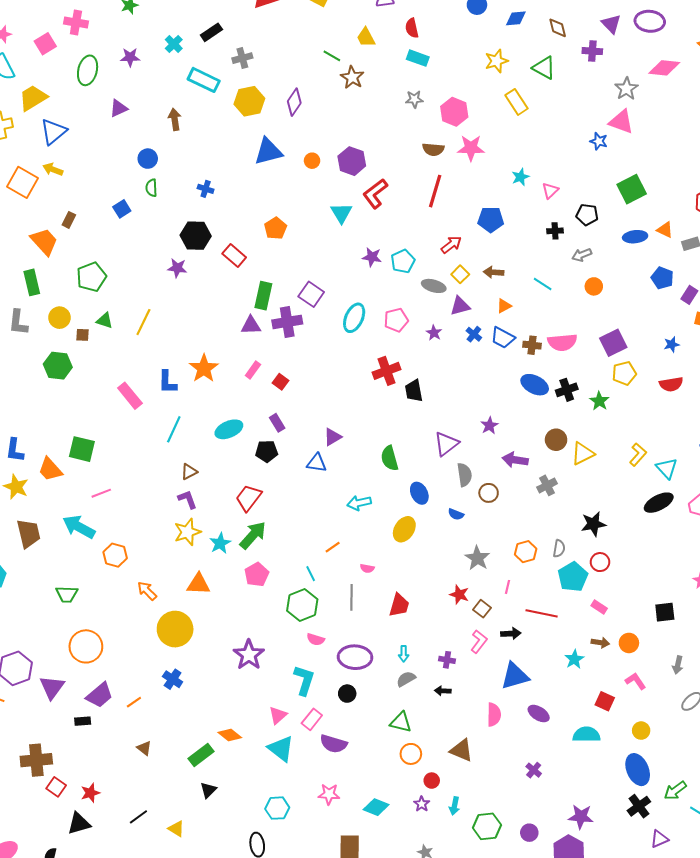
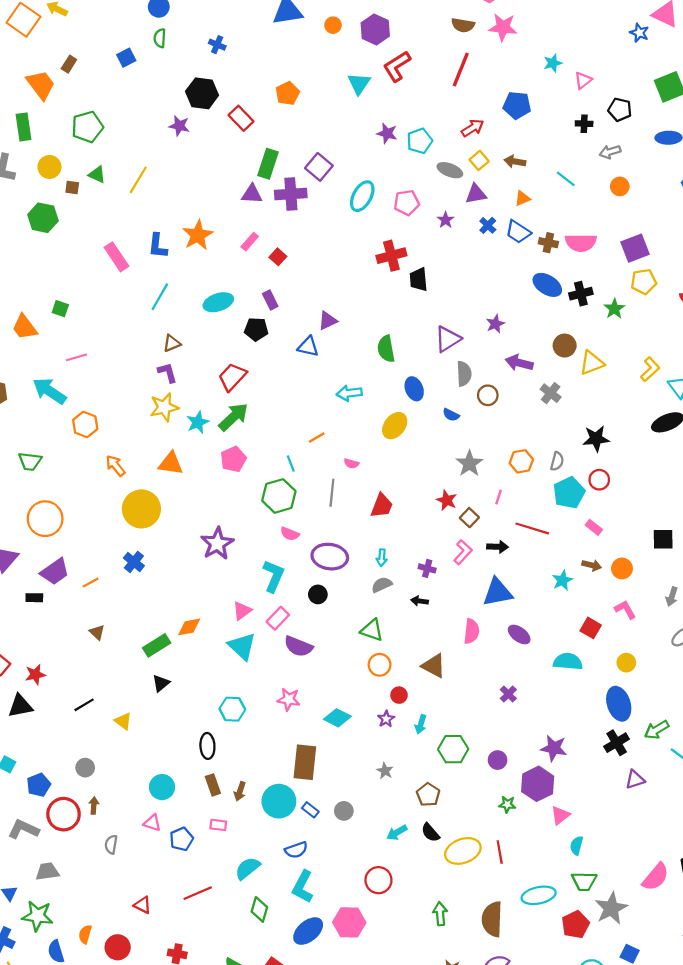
green square: (82, 449) -> (60, 309), size x0.6
gray cross: (547, 485) -> (551, 393), turned -30
orange diamond: (230, 735) -> (189, 627), turned -55

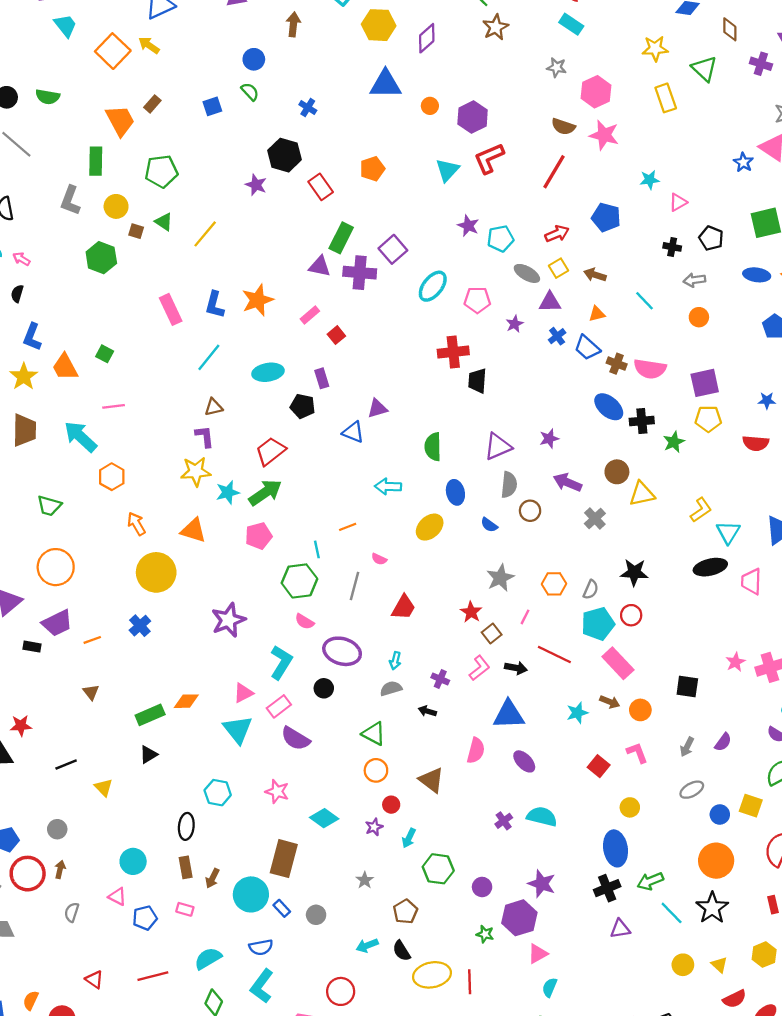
green semicircle: (160, 38) -> (250, 92), turned 126
pink rectangle: (594, 527) -> (618, 663), size x1.8
cyan semicircle: (568, 662) -> (542, 817), moved

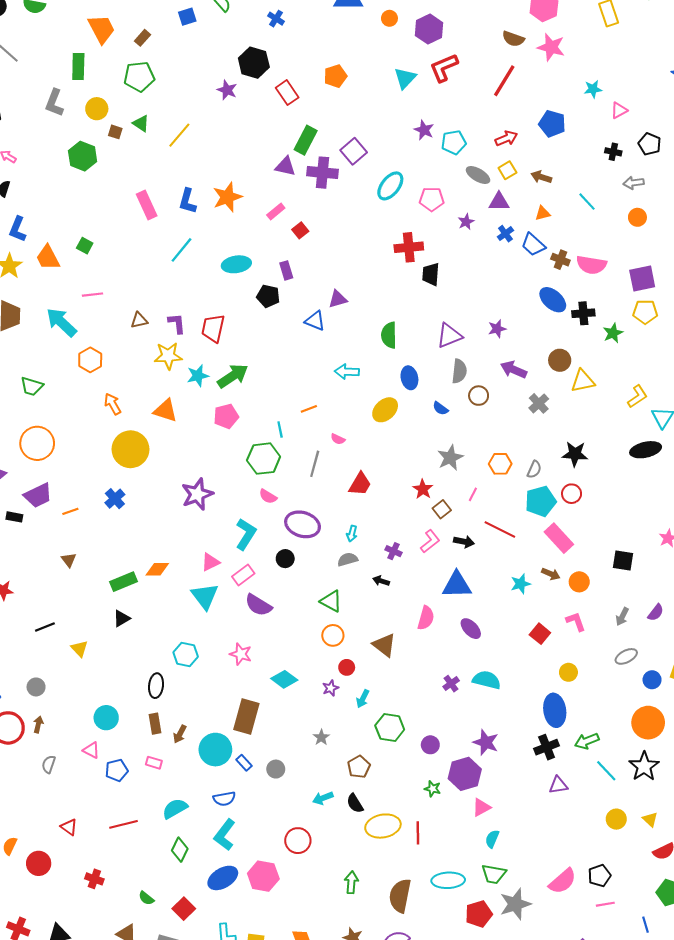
brown rectangle: (152, 104) -> (142, 38), moved
brown triangle: (214, 407) -> (139, 320), moved
red trapezoid: (271, 451) -> (213, 328), moved, turned -40

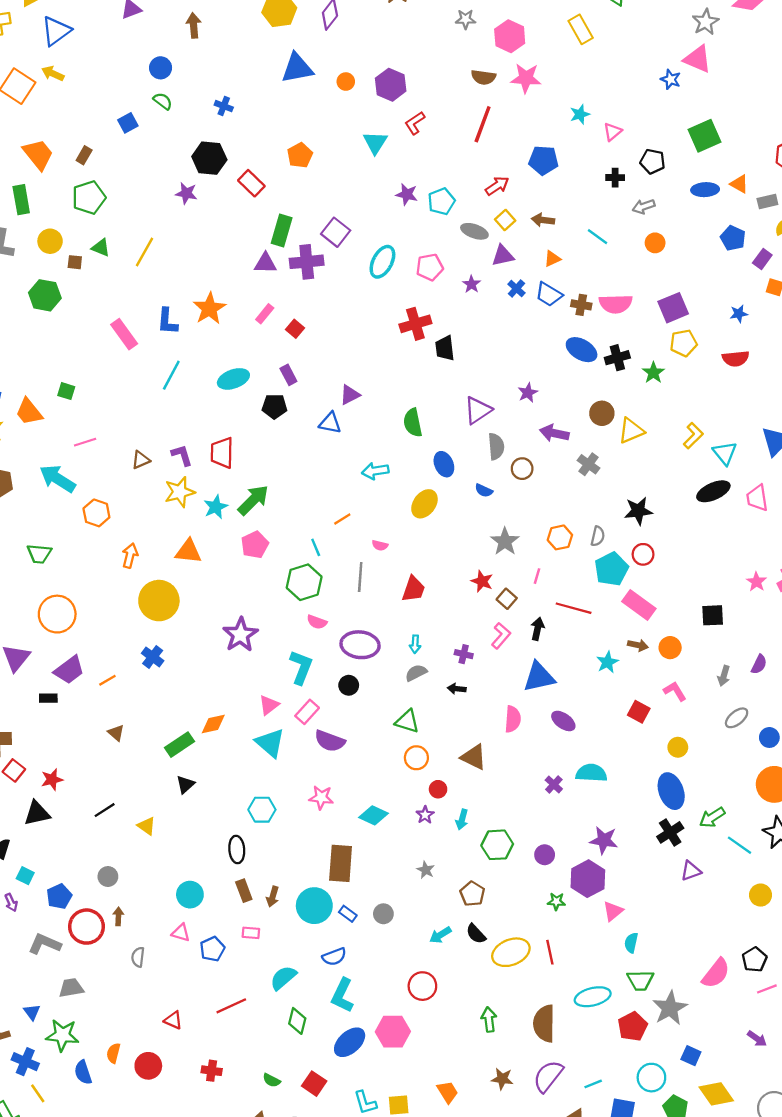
red L-shape: (444, 68) -> (415, 123), size x0.7
orange arrow: (113, 404) -> (130, 556), turned 55
black arrow: (464, 542) -> (537, 629), turned -78

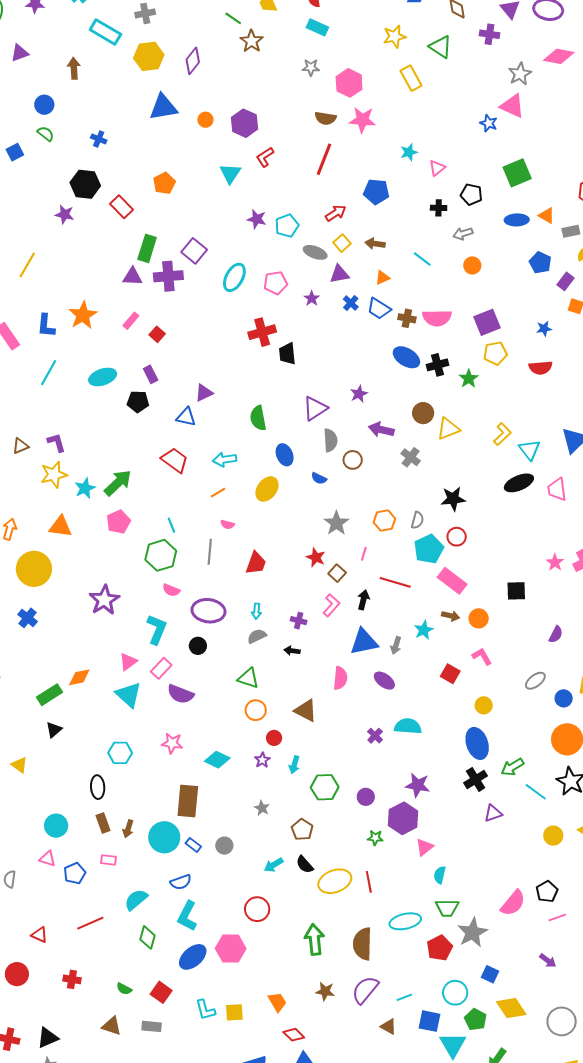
red trapezoid: (222, 453) -> (175, 460), moved, turned 124
orange line: (342, 519) -> (218, 493), moved
gray arrow: (724, 676) -> (396, 645), moved
green arrow: (489, 1020) -> (315, 939), size x1.4

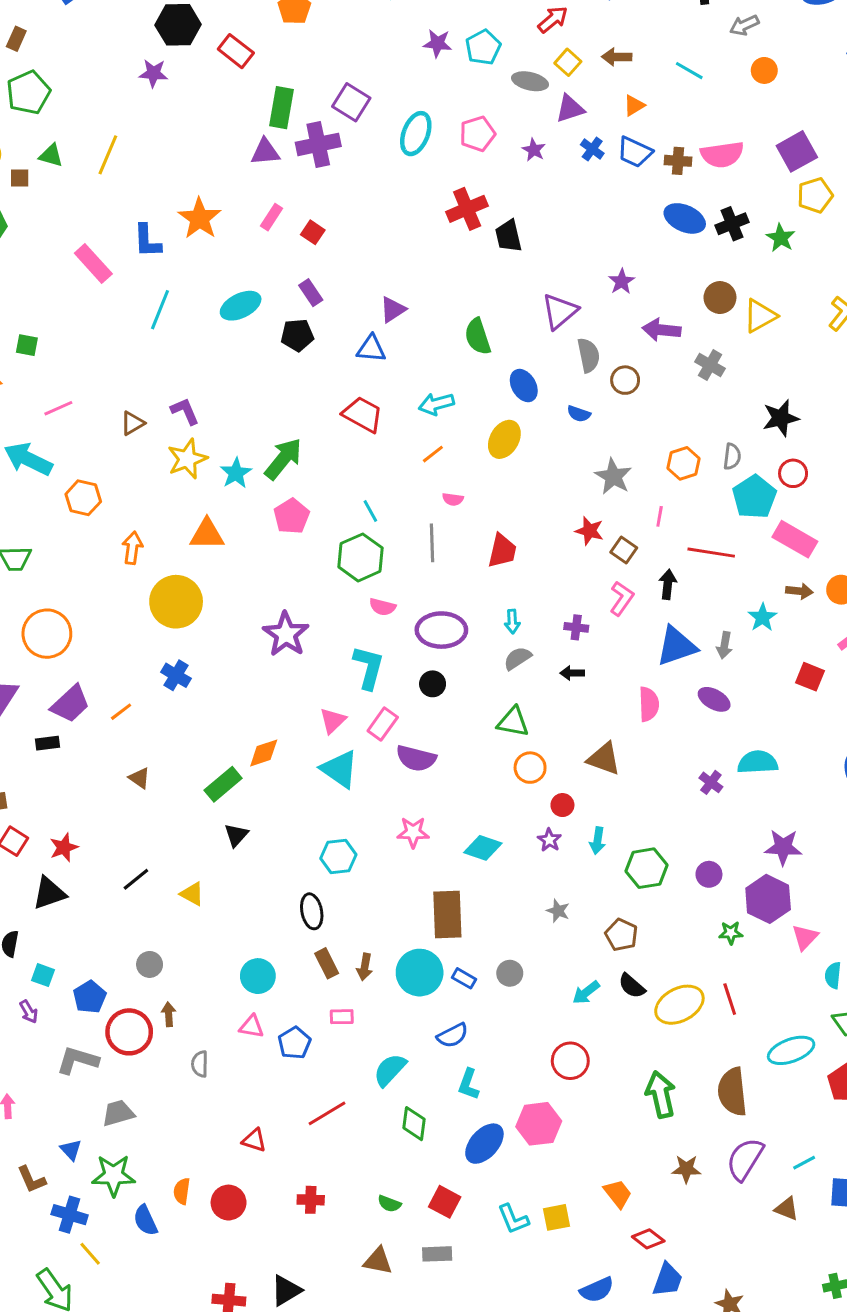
cyan L-shape: (187, 916) -> (468, 1084), size x0.7

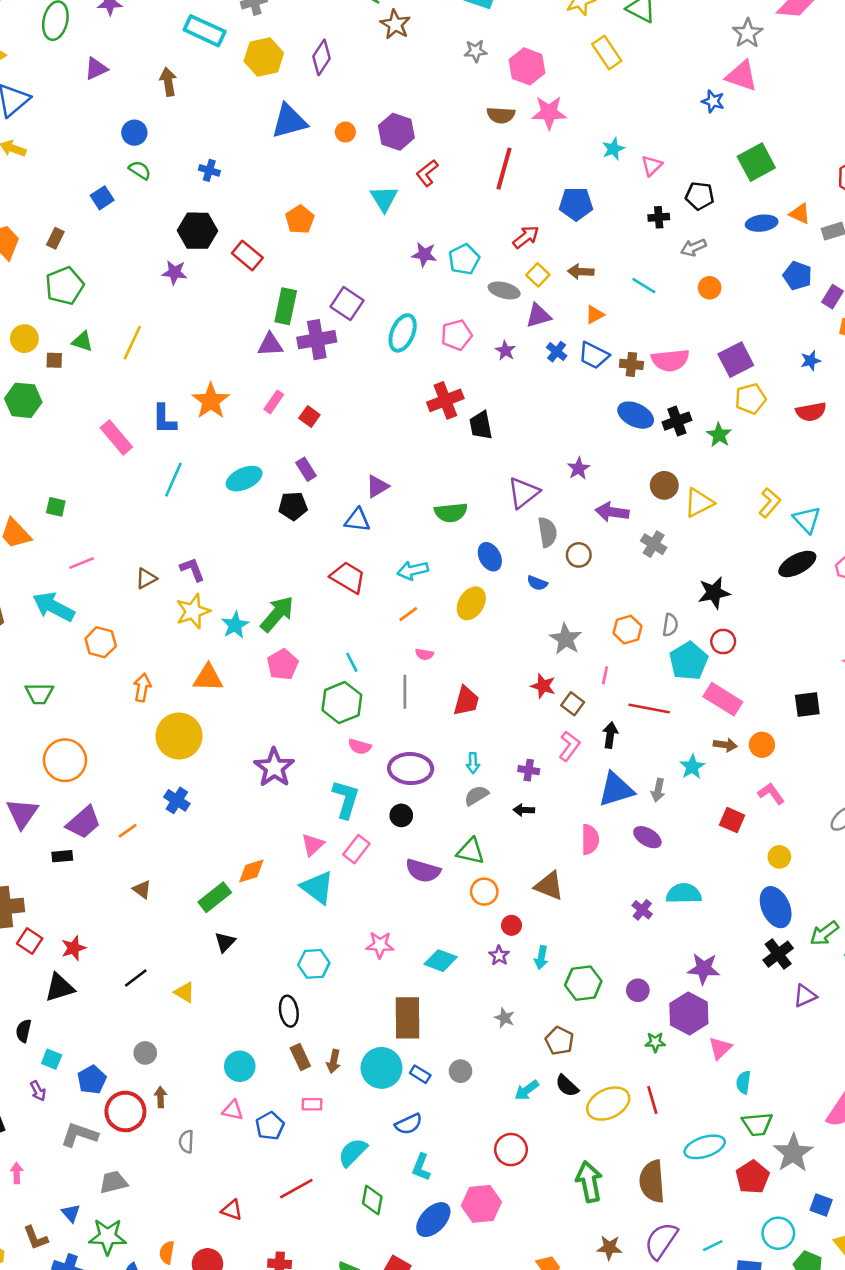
green semicircle: (478, 337) -> (451, 512), turned -80
purple semicircle: (416, 758) -> (423, 871), moved

